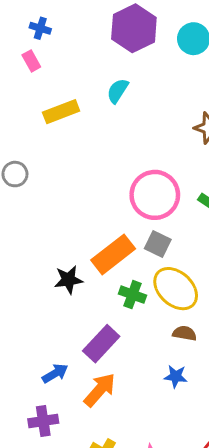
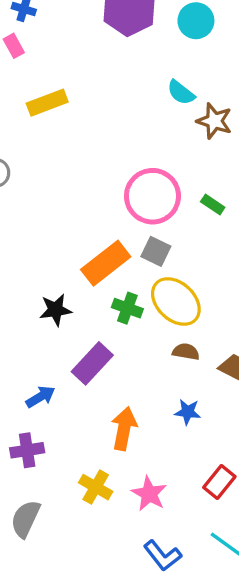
cyan semicircle: (118, 91) -> (181, 93), moved, turned -85
black star: (69, 280) -> (56, 310), moved
blue star: (176, 376) -> (188, 412), moved
orange arrow: (100, 390) -> (124, 429), moved, turned -30

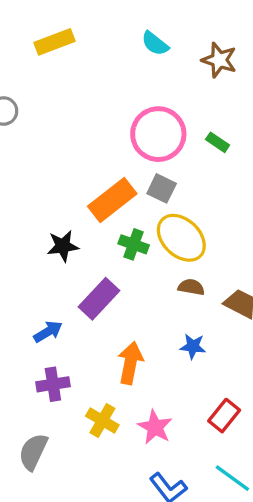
cyan semicircle: (181, 93) -> (155, 44), moved
purple cross: (27, 450) -> (53, 384), moved

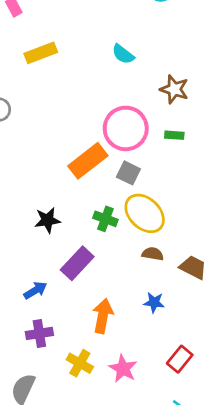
brown star: (219, 60) -> (174, 89), moved
green rectangle: (218, 142) -> (174, 135), turned -30
orange rectangle: (112, 200) -> (88, 161), moved

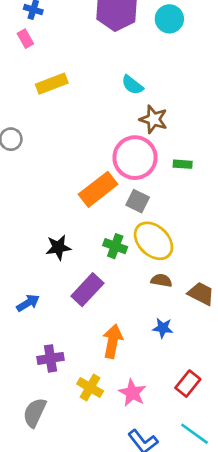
brown star: (174, 89) -> (154, 119), moved
blue arrow: (35, 290) -> (28, 303), moved

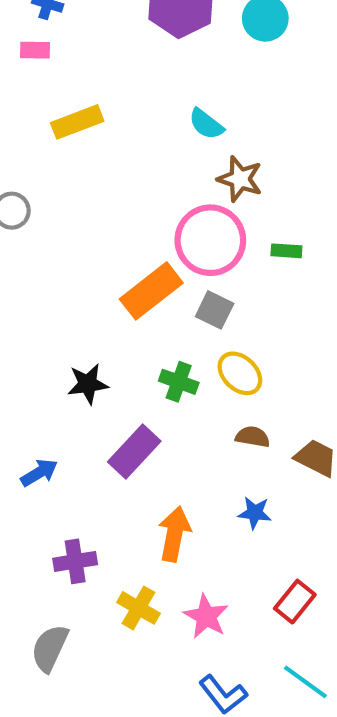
pink rectangle: (25, 39) -> (35, 50), turned -60
yellow ellipse: (154, 241) -> (240, 373), size x0.7

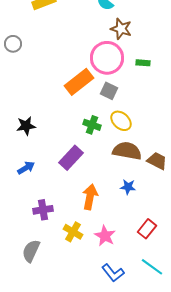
black star: (88, 384) -> (26, 126), moved
brown semicircle: (253, 437) -> (127, 151), size x1.8

